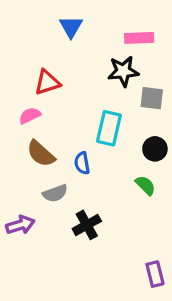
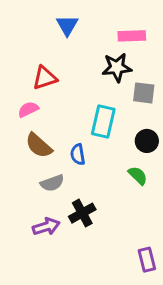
purple arrow: (20, 225) -> (46, 227), moved

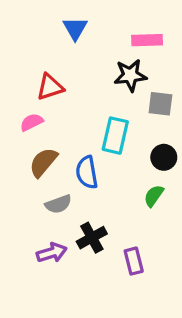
brown semicircle: (39, 145) -> (43, 162), turned 88
blue semicircle: (78, 154) -> (87, 172), size x1.4
green semicircle: (138, 176) -> (154, 196), turned -100
purple rectangle: (147, 260) -> (134, 261), moved

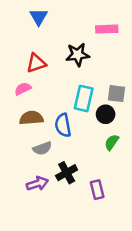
blue triangle: (75, 28) -> (39, 17), moved
black star: (130, 75) -> (78, 55), moved
gray square: (160, 104) -> (116, 94), moved
black circle: (164, 157) -> (106, 114), moved
brown semicircle: (43, 162) -> (31, 118), turned 45

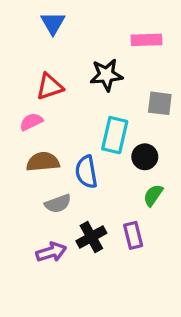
gray square: (116, 94) -> (160, 103), moved
purple rectangle: (97, 190) -> (133, 235), moved

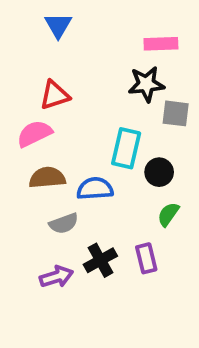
black star: (106, 75) -> (146, 84), moved
pink semicircle: (31, 122) -> (34, 134), size x1.4
blue semicircle: (86, 172) -> (95, 189), turned 96

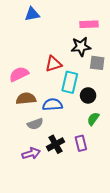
blue triangle: (58, 25) -> (32, 14), turned 49
red triangle: (55, 95) -> (53, 64), moved

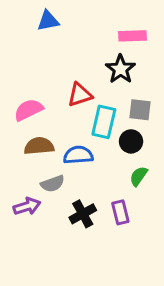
black star: (81, 47) -> (120, 69), turned -30
gray square: (97, 63) -> (140, 110), moved
purple arrow: (31, 153) -> (27, 206), moved

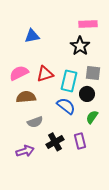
blue triangle: (48, 21) -> (32, 36), moved
red triangle: (80, 95) -> (45, 74), moved
blue semicircle: (78, 155) -> (66, 106), moved, turned 42
purple arrow: (27, 206) -> (25, 151), moved

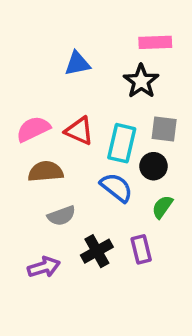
blue triangle: (32, 36) -> (77, 64), moved
red triangle: (45, 74) -> (79, 131), turned 42

